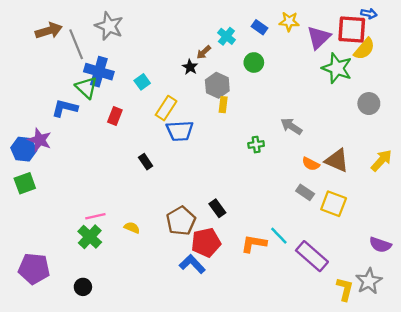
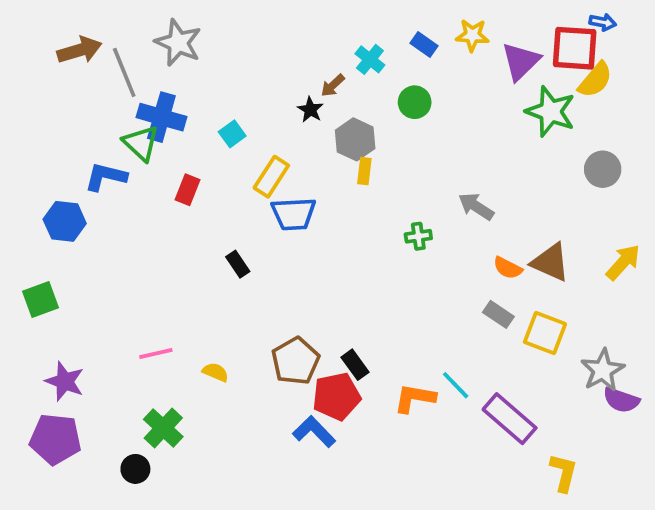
purple star: (40, 140) -> (65, 381), moved
blue hexagon: (24, 149) -> (65, 221), moved
black rectangle: (217, 208) -> (355, 365), moved
green cross: (90, 237) -> (163, 428), moved
gray star: (369, 281) -> (603, 370), moved

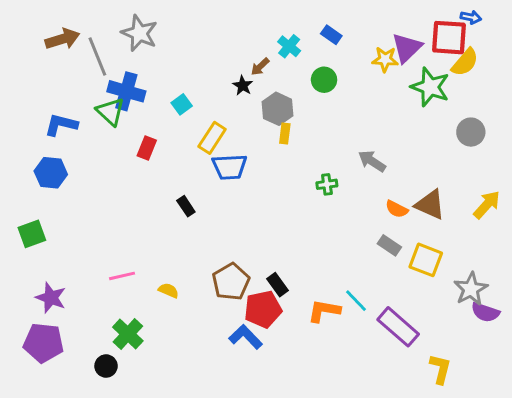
yellow star: (472, 35) -> (385, 59), moved
blue L-shape: (106, 177) -> (61, 125), moved

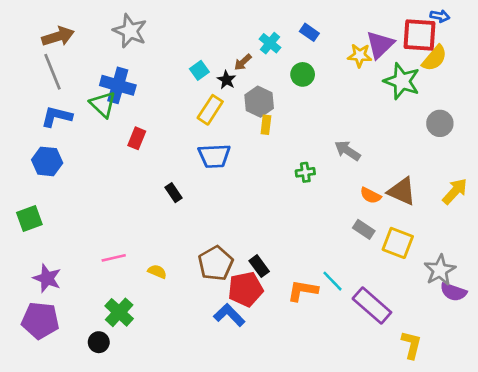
gray line: (97, 56) -> (53, 72), moved
cyan square: (182, 104) -> (199, 70), moved
yellow rectangle: (212, 138) -> (210, 110), moved

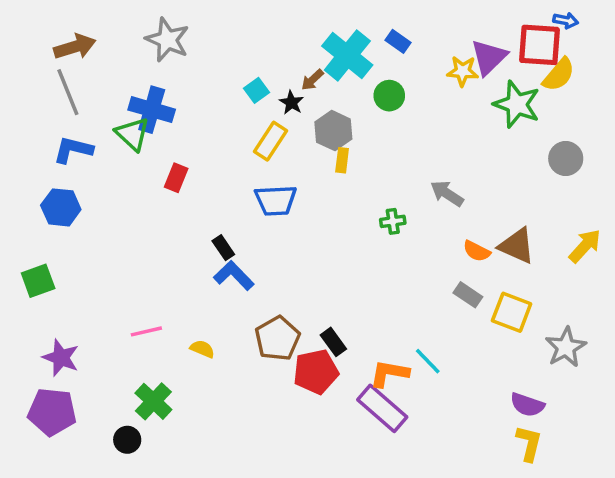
cyan cross: (270, 43) -> (347, 55), size x1.8
purple semicircle: (453, 292) -> (527, 405), moved
purple rectangle: (372, 305) -> (382, 408), moved
blue L-shape: (229, 315) -> (234, 276), moved

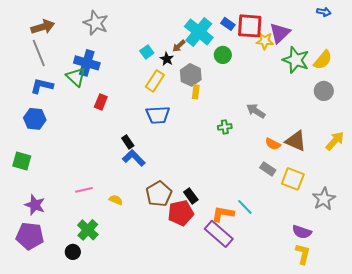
red square: (540, 45) -> (250, 26), moved
yellow semicircle: (559, 75) -> (323, 60), moved
green square: (38, 281) -> (22, 161), turned 36

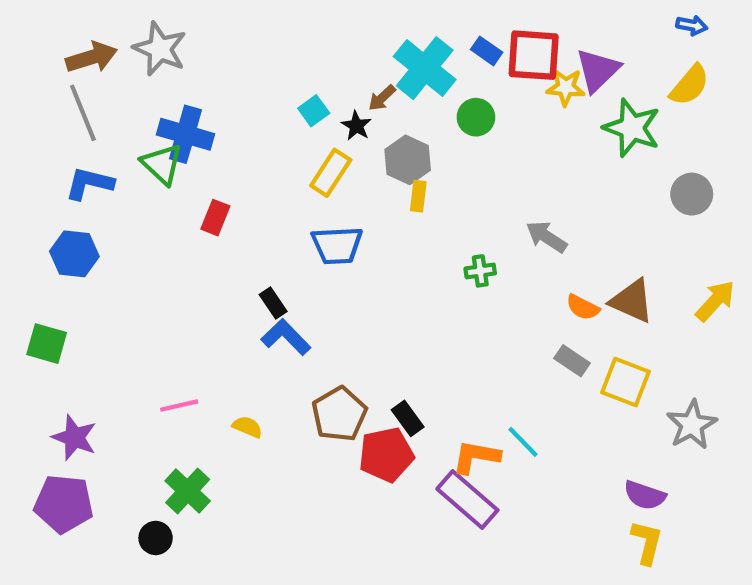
gray star: (96, 23) -> (160, 49), moved
yellow semicircle: (323, 60) -> (690, 85), moved

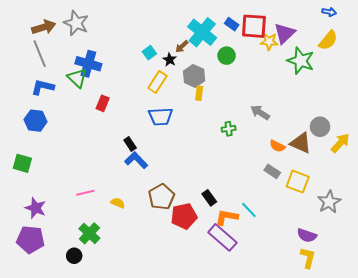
gray circle: (692, 194) -> (320, 127), moved
black rectangle: (408, 418) -> (209, 198), moved

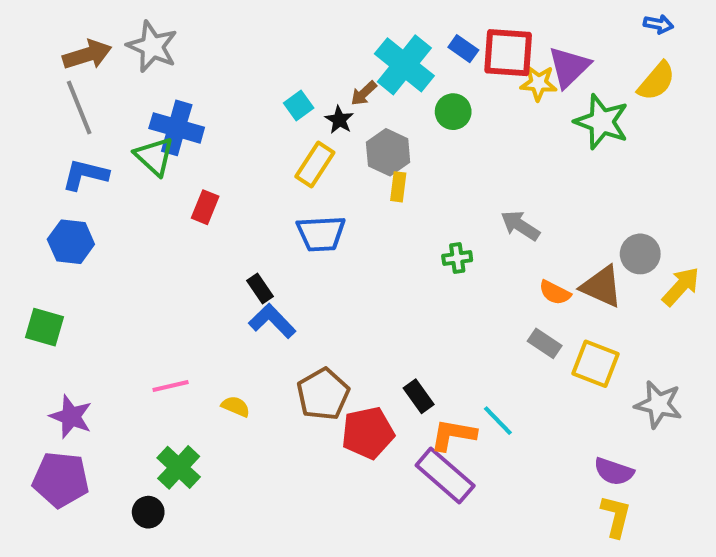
gray star: (329, 202) -> (658, 404), turned -30

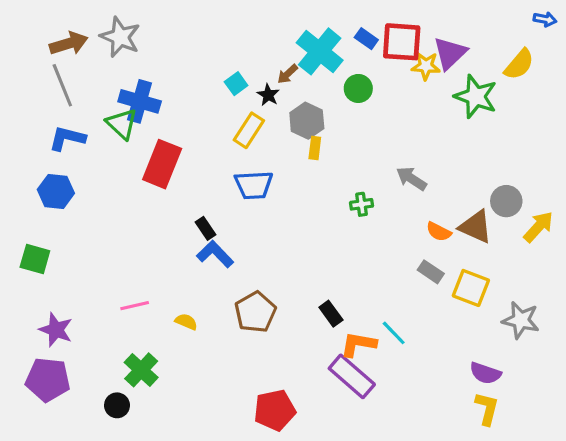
blue arrow: (658, 24) -> (545, 19), moved
red rectangle: (205, 207) -> (162, 164), size x1.8
red pentagon: (368, 433) -> (275, 410), moved

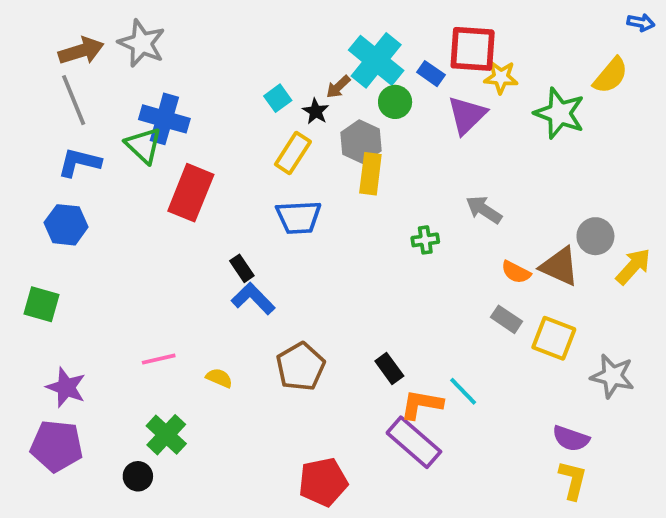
blue rectangle: (366, 39) -> (431, 74), moved
purple triangle: (450, 53) -> (467, 115), moved
green circle: (358, 88) -> (395, 102), moved
yellow rectangle: (315, 148) -> (370, 174), size x1.5

